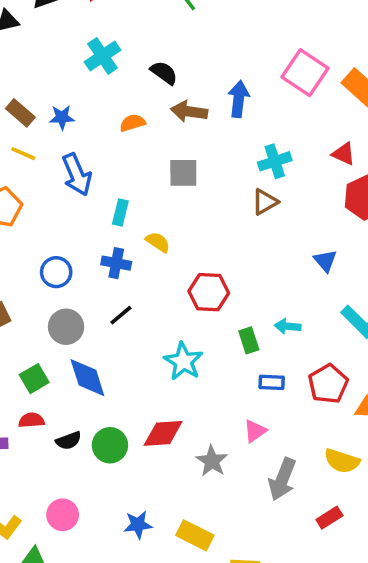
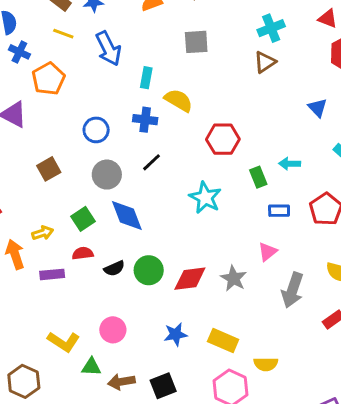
yellow semicircle: (158, 242) -> (179, 100), size x1.4
red diamond: (163, 433) -> (190, 279), moved

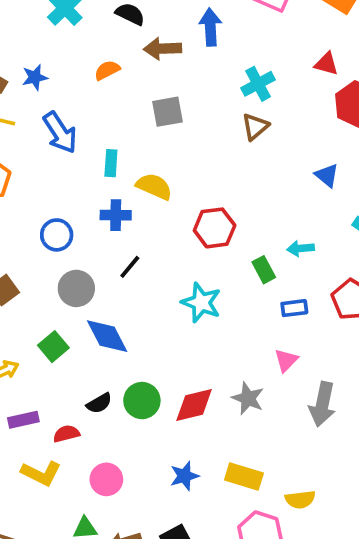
red semicircle: (83, 253) -> (66, 434), moved
yellow L-shape: (64, 342) -> (41, 473), moved

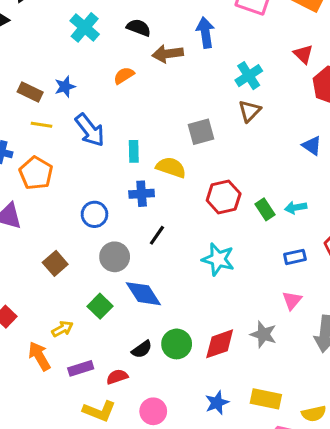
red triangle: (326, 64) -> (303, 54), turned 35
gray square: (167, 112) -> (201, 132), moved
green rectangle: (264, 270) -> (265, 209), moved

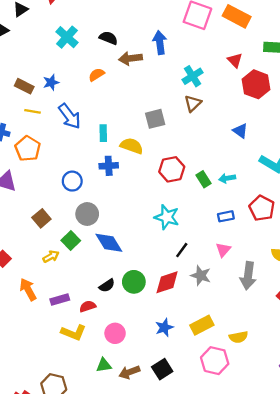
black line: (157, 235) -> (182, 250), moved
green square: (100, 306) -> (71, 240), moved
yellow arrow: (62, 329) -> (51, 256), moved
yellow rectangle: (266, 399) -> (202, 325), turned -40

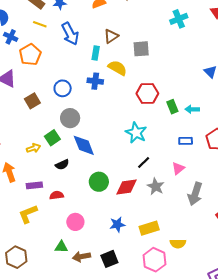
brown triangle: (193, 103) -> (111, 36), moved
brown square: (41, 218) -> (32, 101), moved
black semicircle: (107, 286) -> (62, 165), moved
yellow L-shape: (74, 333) -> (28, 214), moved, turned 125

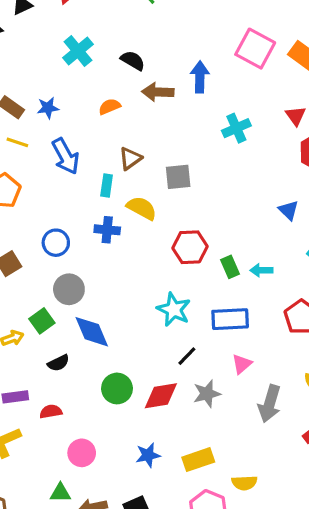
blue rectangle: (186, 141) -> (230, 319), moved, size x1.6
gray star: (156, 187) -> (207, 394), turned 30

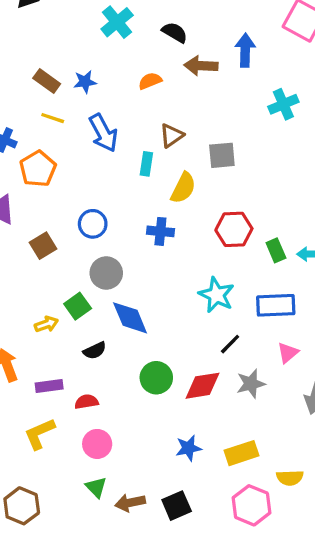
yellow semicircle: (142, 208) -> (183, 188), turned 88
blue cross: (107, 230) -> (160, 231), moved
pink circle: (82, 453) -> (97, 444), moved
green triangle: (60, 493) -> (96, 487), turned 45

